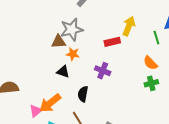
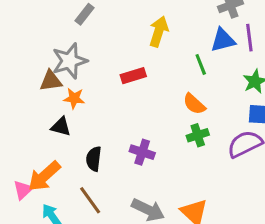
yellow arrow: (129, 26) -> (159, 31), moved
purple cross: (103, 71) -> (142, 152), moved

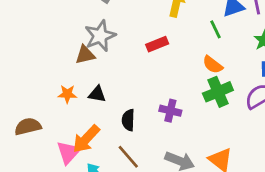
orange star: (74, 98) -> (67, 94), moved
green cross: (198, 135) -> (218, 92), size x1.5
pink triangle: (23, 190) -> (68, 152), size x1.4

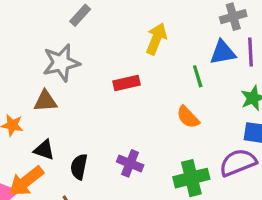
brown triangle: (85, 55) -> (45, 101), moved
green cross: (218, 92) -> (191, 178), moved
black triangle: (97, 94) -> (44, 150), moved

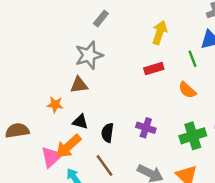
red rectangle: (126, 83) -> (154, 69), moved

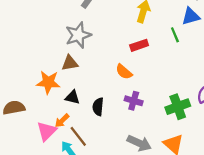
orange semicircle: (187, 90) -> (124, 72), moved
orange star: (55, 105) -> (48, 82), size x1.5
orange arrow: (68, 146) -> (62, 121), size x0.6
brown line: (104, 165) -> (78, 136), moved

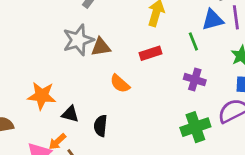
brown triangle: (70, 63) -> (101, 47), moved
orange semicircle: (124, 72) -> (120, 84), moved
purple cross: (134, 101) -> (195, 80), moved

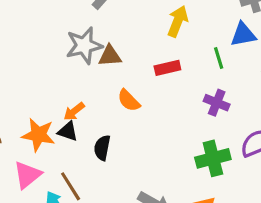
orange star: (42, 96) -> (38, 135), moved
orange arrow: (57, 142) -> (74, 111), moved

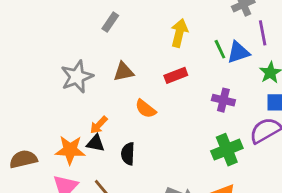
blue triangle: (243, 35) -> (238, 52), moved
gray star: (84, 46) -> (77, 77), moved
green line: (219, 58) -> (220, 49), moved

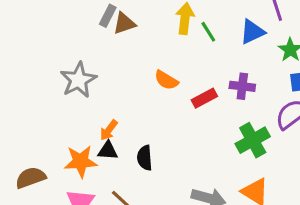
green line: (220, 49) -> (208, 32), moved
brown triangle: (124, 72) -> (124, 23), moved
red rectangle: (176, 75) -> (204, 98), moved
orange semicircle: (146, 109) -> (166, 80), moved

